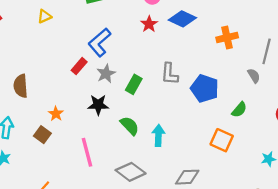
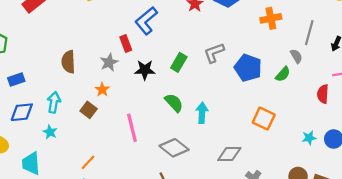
red rectangle: (79, 66) -> (126, 44), turned -63
gray star: (106, 74) -> (109, 62), moved
gray L-shape: (170, 74) -> (214, 53), turned 65
black star: (98, 105) -> (145, 70), moved
green semicircle: (239, 110) -> (283, 74), moved

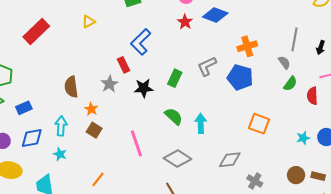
orange cross: (271, 18) -> (247, 46), moved
green semicircle: (283, 74) -> (290, 84), moved
orange star: (102, 90) -> (91, 109), moved

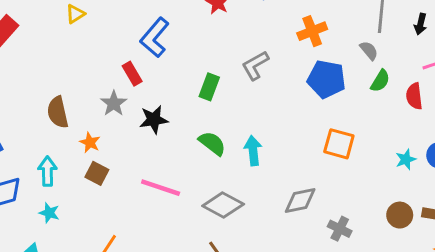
blue pentagon: (240, 77) -> (326, 79), moved
black star: (144, 88) -> (154, 120), moved
pink line: (136, 143) -> (161, 188), turned -48

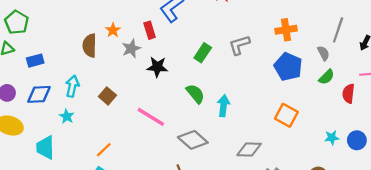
orange star: (90, 143) -> (113, 30), moved

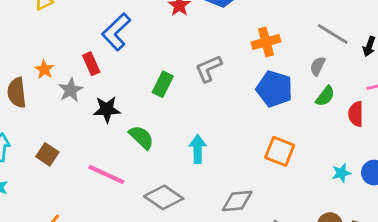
gray line: (338, 30) -> (333, 34), turned -70
gray semicircle: (323, 53) -> (318, 66), turned -120
green semicircle: (195, 94) -> (141, 137), moved

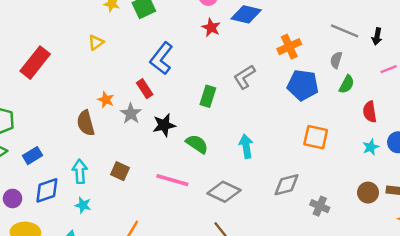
red semicircle: (356, 114) -> (370, 112), moved

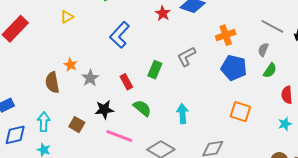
red rectangle: (145, 89) -> (126, 82), moved
black star: (164, 125) -> (104, 110), moved

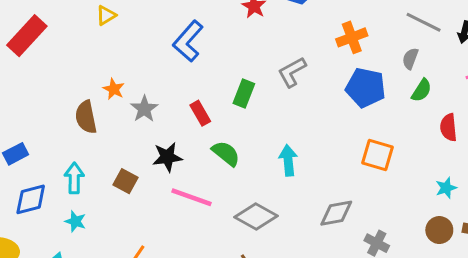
cyan star: (285, 124) -> (446, 188), moved

